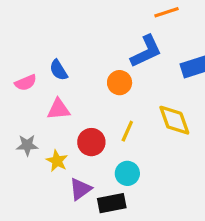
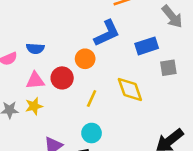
blue semicircle: (59, 70) -> (35, 49), turned -54
red circle: (91, 142) -> (62, 78), moved
yellow star: (57, 161) -> (34, 106), moved, turned 30

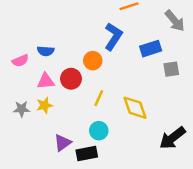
blue L-shape: (107, 33) -> (113, 36), turned -32
yellow diamond: (130, 90) -> (135, 108), moved

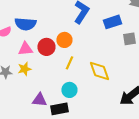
blue semicircle: (46, 51) -> (25, 24), size x1.5
orange circle: (93, 61) -> (64, 40), moved
purple triangle: (63, 143) -> (39, 100), turned 42

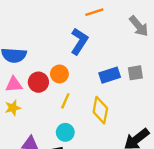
blue rectangle: (112, 22) -> (110, 75), moved
yellow diamond: (99, 71) -> (100, 110), turned 30

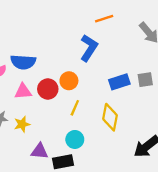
yellow star: (13, 108) -> (22, 124), moved

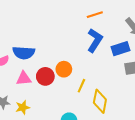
blue L-shape: (89, 48) -> (95, 40), moved
blue rectangle: (119, 82) -> (121, 49), moved
yellow line: (75, 108) -> (81, 86), moved

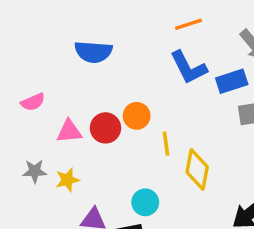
blue L-shape: (95, 40) -> (188, 67), turned 120
blue semicircle: (24, 53) -> (93, 52), moved
yellow line: (81, 86) -> (166, 144), turned -32

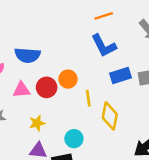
blue semicircle: (93, 52) -> (27, 55), moved
blue rectangle: (232, 81) -> (120, 75), moved
yellow star: (67, 180) -> (37, 123), moved

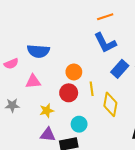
blue rectangle: (120, 75) -> (120, 69), turned -30
red circle: (47, 87) -> (69, 93), moved

